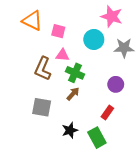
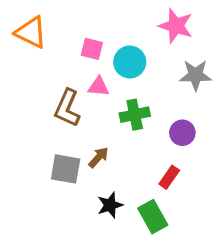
orange triangle: (32, 21) -> (31, 32), moved
cyan circle: (94, 39) -> (130, 62), moved
green cross: (75, 73) -> (135, 115), moved, turned -36
brown arrow: (73, 94) -> (98, 157), moved

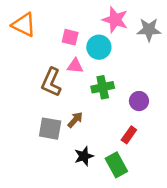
pink star: (176, 26) -> (115, 20), moved
gray star: (196, 75) -> (149, 30), moved

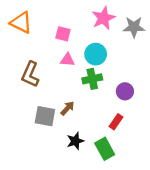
pink star: (115, 20) -> (104, 18), turned 30
cyan circle: (99, 47) -> (96, 54), moved
brown L-shape: (51, 82) -> (30, 74), moved

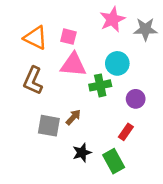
orange triangle: (21, 23) -> (35, 38), moved
cyan circle: (96, 54) -> (117, 63), moved
pink triangle: (67, 60) -> (73, 65), size x1.6

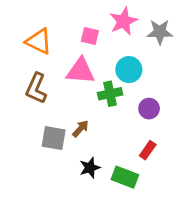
pink square: (68, 37) -> (90, 36), moved
red rectangle: (126, 132) -> (148, 150), moved
green rectangle: (114, 161) -> (125, 177), turned -40

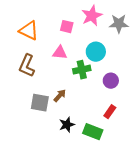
pink triangle: (80, 71) -> (60, 53), size x0.7

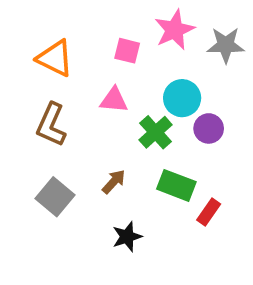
green cross: (82, 70) -> (156, 132), turned -30
purple circle: (111, 81) -> (209, 128), moved
gray square: (40, 103) -> (55, 197), moved, turned 30
green rectangle: (93, 132) -> (176, 185), moved

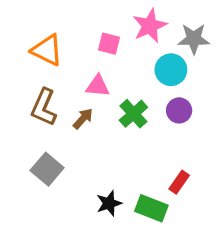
cyan circle: (182, 98) -> (171, 70), moved
brown arrow: (114, 182) -> (83, 119), moved
green rectangle: (176, 185) -> (151, 208), moved

